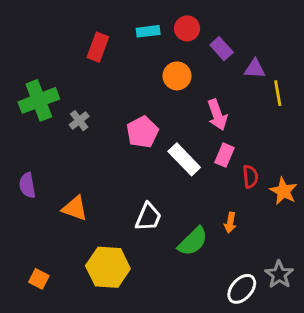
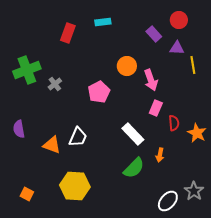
red circle: (187, 28) -> (179, 20), moved
orange circle: (177, 76) -> (127, 66), moved
white rectangle: (184, 159) -> (133, 134), moved
white trapezoid: (148, 217) -> (78, 137), moved

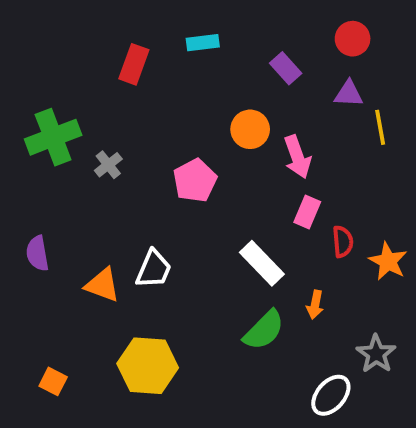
purple rectangle: (154, 34) -> (286, 68), moved
gray star: (194, 191) -> (376, 354), moved

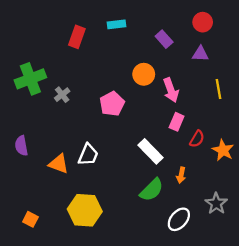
yellow line: (380, 127) -> (219, 89), moved
red semicircle: (343, 242) -> (197, 139), turned 36
white ellipse: (331, 395) -> (179, 219), moved

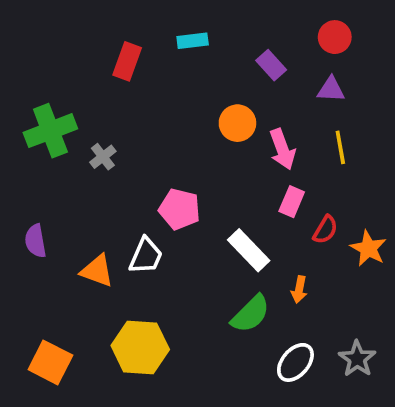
yellow line: (219, 89) -> (340, 147), moved
pink pentagon: (112, 104) -> (179, 209), moved, turned -30
gray star: (216, 203) -> (357, 359), moved
orange square: (30, 219) -> (50, 362), size x1.6

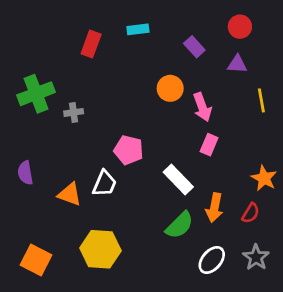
yellow line: (340, 147) -> (261, 100), moved
gray cross: (103, 157) -> (74, 112), turned 30
red semicircle: (325, 230) -> (251, 213), moved
orange arrow: (299, 290) -> (214, 208), size x1.5

